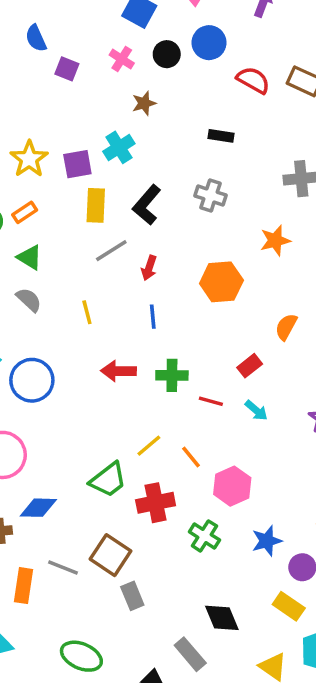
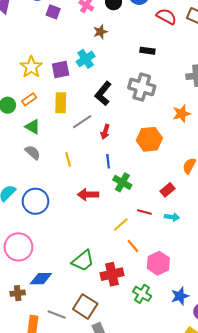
gray cross: (210, 195) -> (142, 87), size x1.4
yellow rectangle: (96, 205) -> (61, 103), moved
green cross: (172, 375) -> (122, 182), moved, turned 30
cyan arrow: (256, 410) -> (172, 217), turned -32
yellow line: (149, 446) -> (121, 224), moved

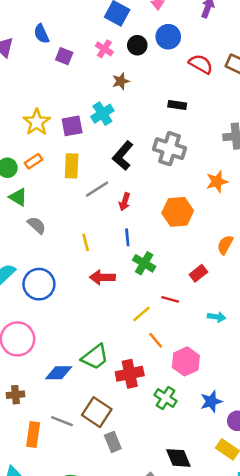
green triangle: (33, 127) -> (18, 197), moved
yellow line: (68, 159) -> (86, 242), moved
cyan arrow: (172, 217) -> (217, 317), moved
blue diamond: (41, 279) -> (59, 373), moved

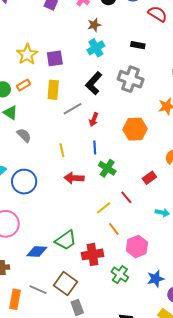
cyan cross: (102, 114) -> (96, 48), moved
red line: (170, 299) -> (126, 197), turned 32

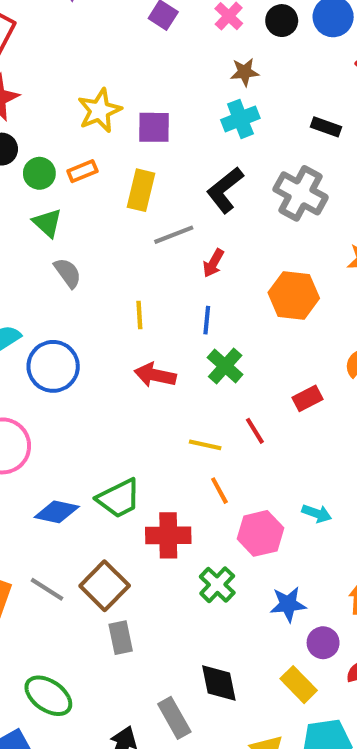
yellow line: (103, 208) -> (205, 445), turned 42
cyan arrow: (162, 213) -> (317, 513), moved

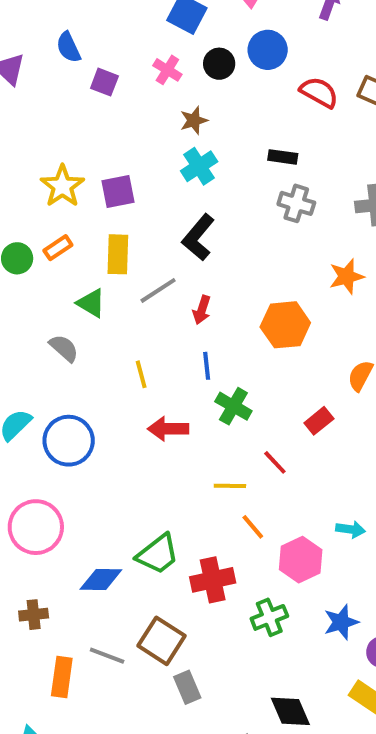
gray cross: (300, 193) -> (296, 203), moved, size x0.7
green triangle: (47, 223) -> (91, 303), moved
green cross: (217, 585) -> (269, 617), turned 36

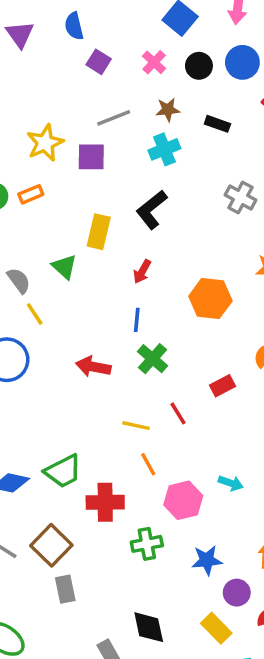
black rectangle: (283, 157) -> (217, 124), moved
yellow rectangle: (118, 254) -> (99, 232), moved
gray line: (158, 290) -> (114, 118), moved
green triangle: (91, 303) -> (64, 267), moved
yellow line: (141, 374) -> (35, 314), moved, turned -30

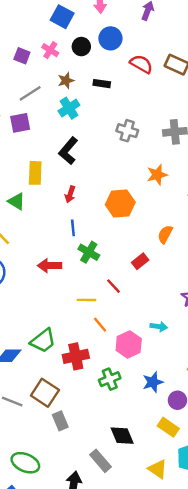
purple square: (99, 62) -> (22, 56), moved

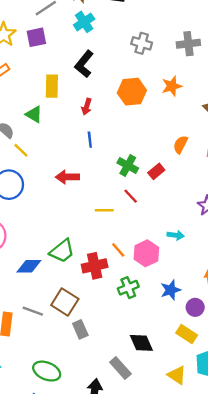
orange hexagon: (120, 204) -> (132, 92), moved
green cross: (89, 252) -> (128, 165), moved
orange line: (100, 325) -> (118, 250), moved

